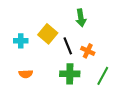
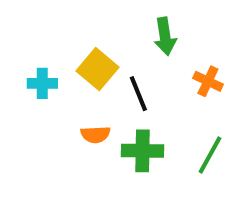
orange cross: (88, 51) -> (208, 81), moved
orange semicircle: (26, 74) -> (95, 134), moved

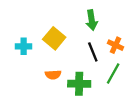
black line: (138, 94) -> (93, 52), moved
green line: (210, 155) -> (113, 74), moved

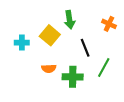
green arrow: (92, 20) -> (70, 20), moved
orange cross: (115, 45) -> (109, 24), moved

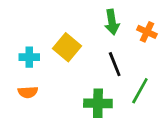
green arrow: (70, 20) -> (112, 22), moved
orange semicircle: (49, 69) -> (28, 92), moved

